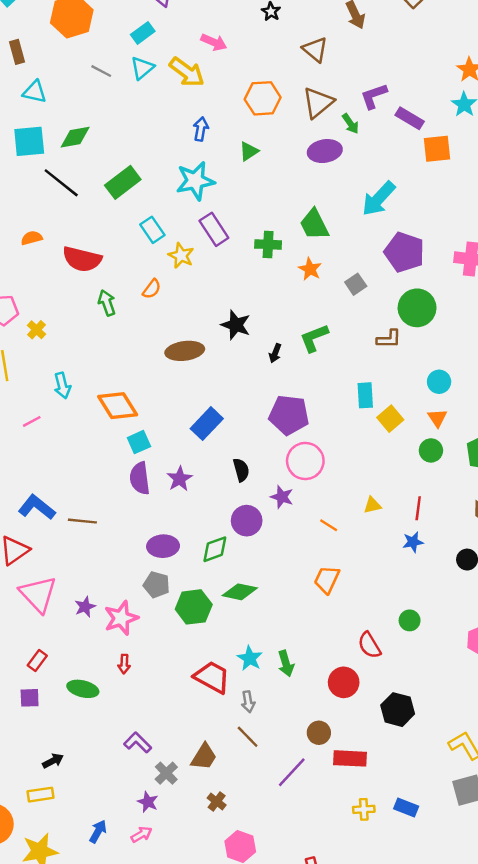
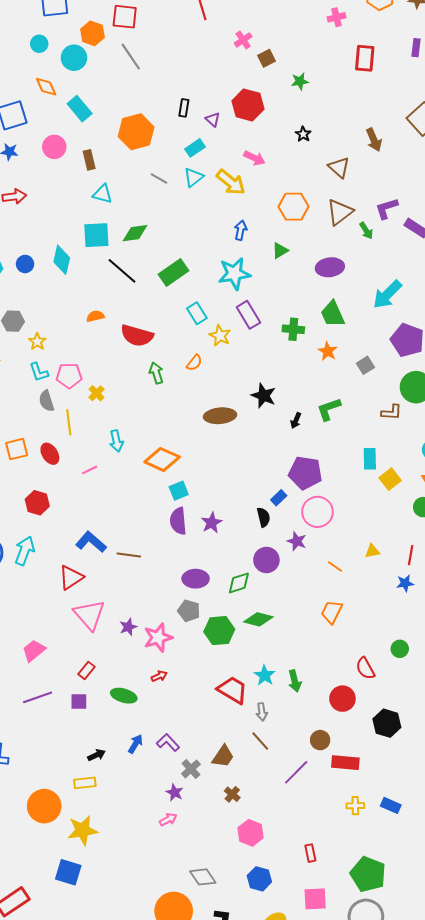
purple ellipse: (325, 151) -> (330, 267), moved
orange diamond: (118, 406) -> (162, 459), turned -36
blue rectangle: (207, 424) -> (279, 498), moved, size x0.6
red arrow: (124, 664) -> (159, 676), turned -119
blue arrow: (98, 831) -> (135, 744), moved

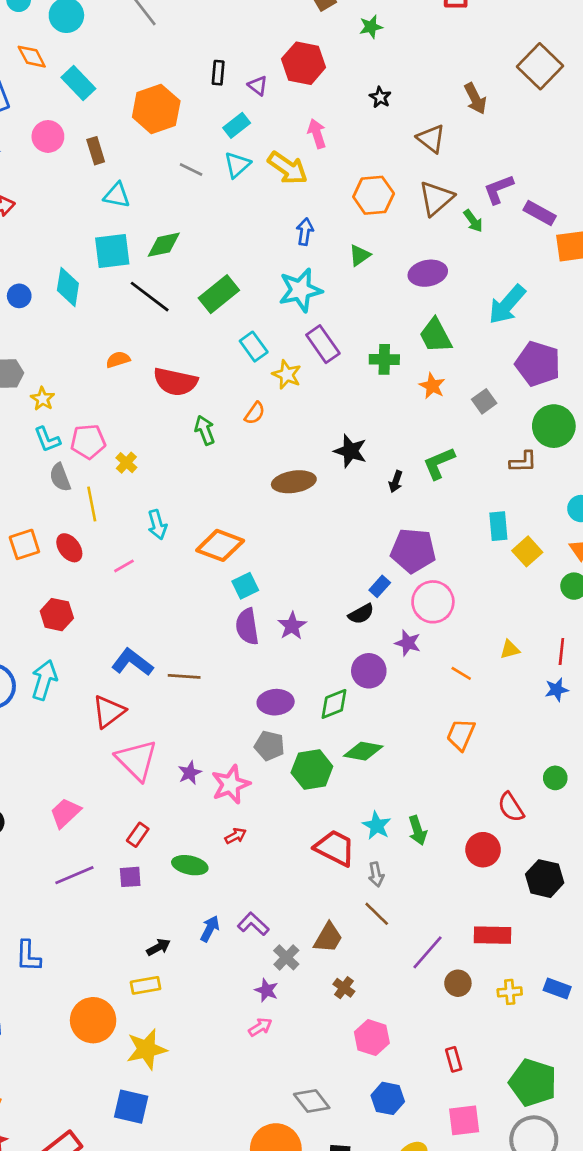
pink arrow: (254, 158) -> (317, 134), turned -130
black semicircle: (264, 517) -> (361, 614), turned 78
brown circle: (320, 740) -> (458, 983), moved

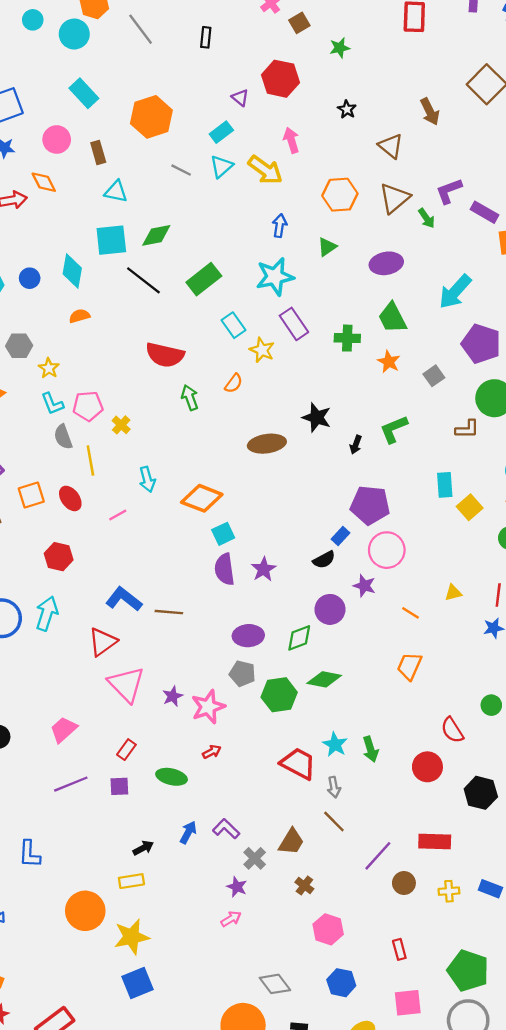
orange diamond: (32, 57) -> (44, 182), moved
black rectangle: (218, 73) -> (206, 37), moved
orange semicircle: (118, 360) -> (79, 316), moved
blue square: (131, 1107) -> (138, 983), moved, turned -36

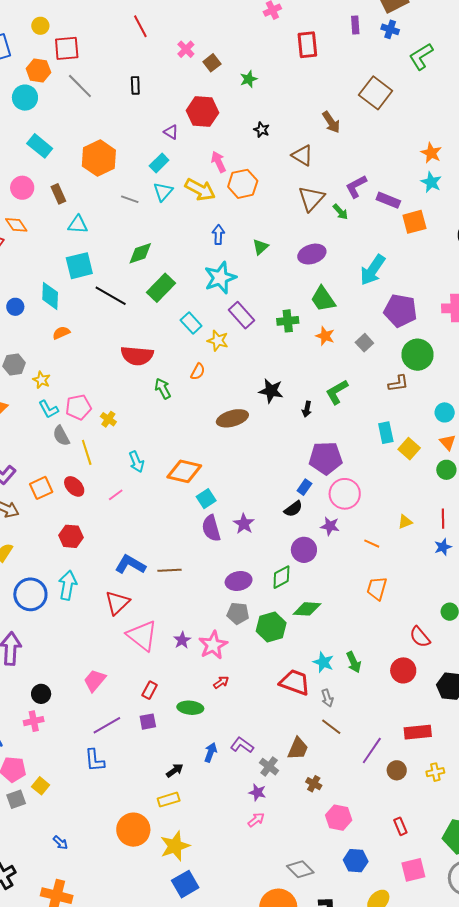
orange hexagon: (340, 195) -> (243, 184), moved
green diamond: (156, 235) -> (140, 253), moved
blue L-shape: (29, 854) -> (95, 760), moved

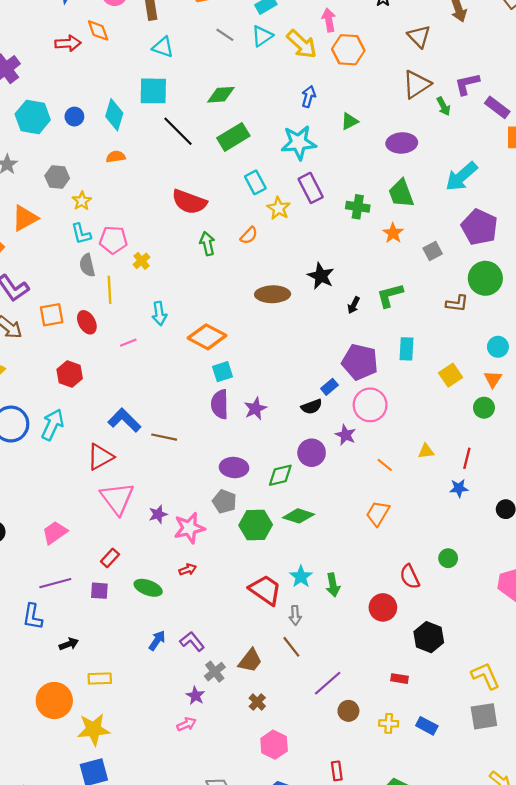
cyan rectangle: (386, 433) -> (406, 349), moved
red rectangle: (418, 732) -> (400, 679), moved, size x0.6
black arrow: (175, 770) -> (69, 644), moved

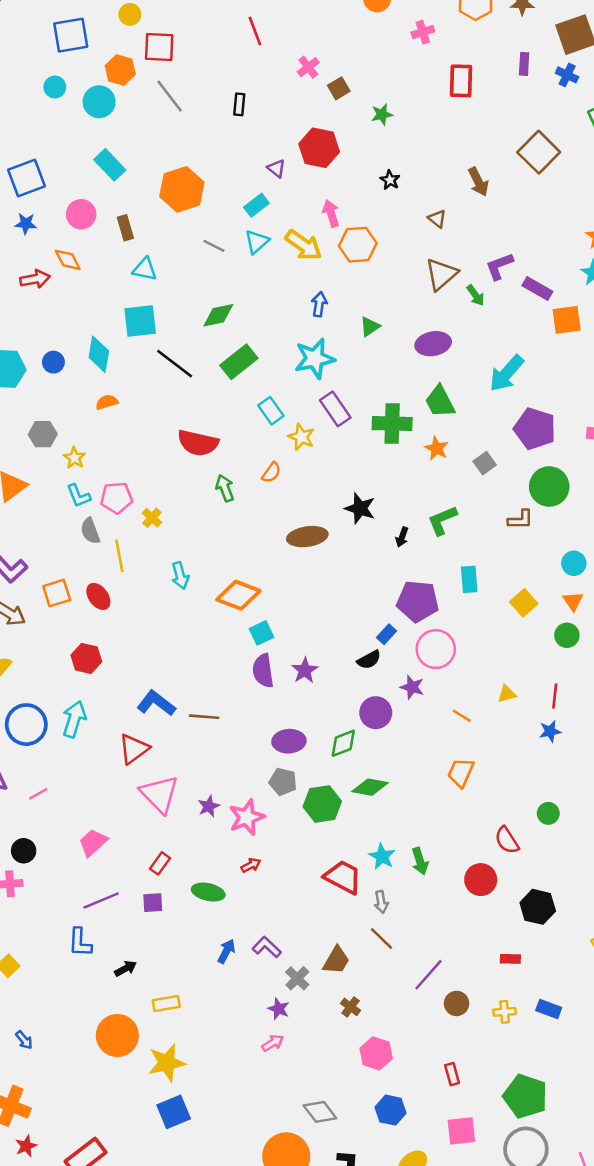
brown triangle: (419, 36) -> (437, 219), size x0.7
green cross: (358, 207) -> (392, 424), size x1.4
pink line: (128, 343) -> (38, 794), moved

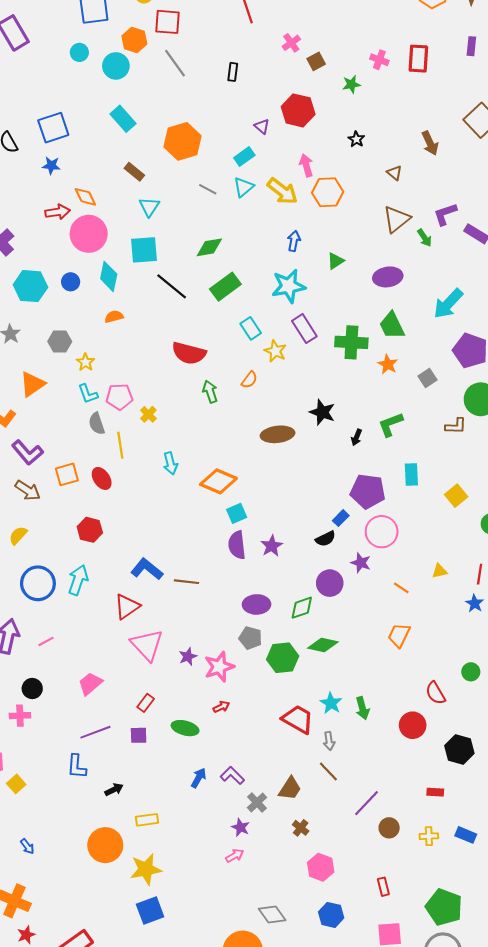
pink cross: (423, 32) -> (379, 60), moved, turned 36
pink circle: (81, 214) -> (89, 234), moved, size x1.5
brown rectangle: (125, 228) -> (134, 172), turned -36
cyan triangle: (145, 269) -> (149, 207), turned 50
blue star: (550, 731) -> (475, 603), turned -30

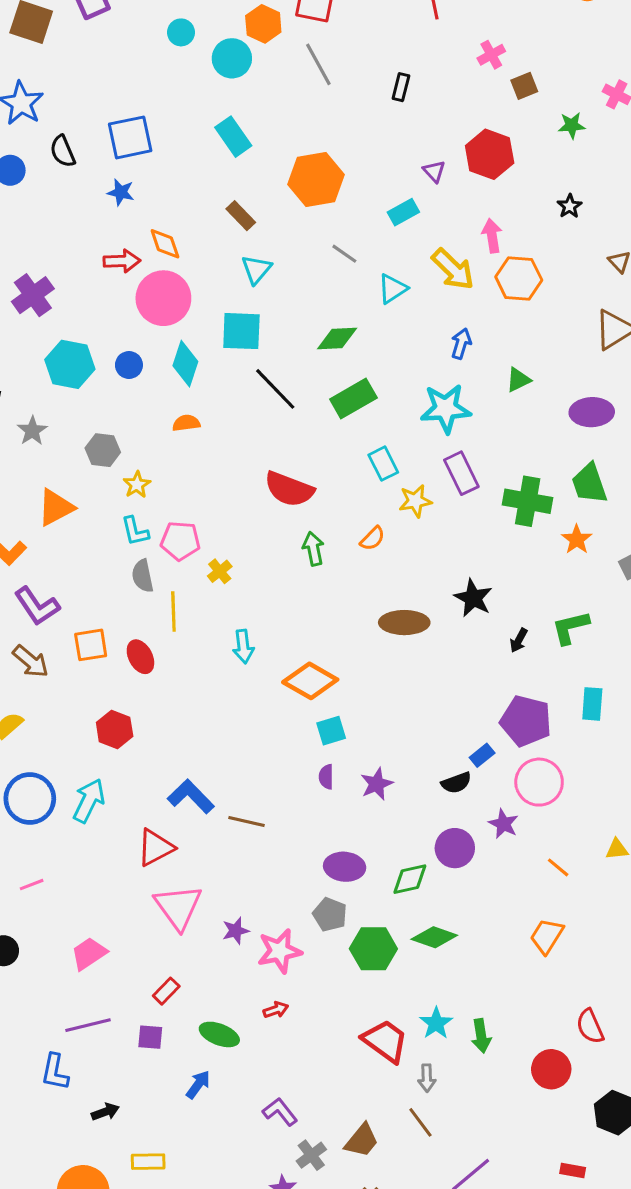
cyan triangle: (244, 187) -> (392, 289), moved
yellow star: (275, 351) -> (415, 501), turned 30
purple semicircle: (237, 545) -> (326, 777), size x0.6
blue arrow: (199, 778) -> (198, 1084), moved

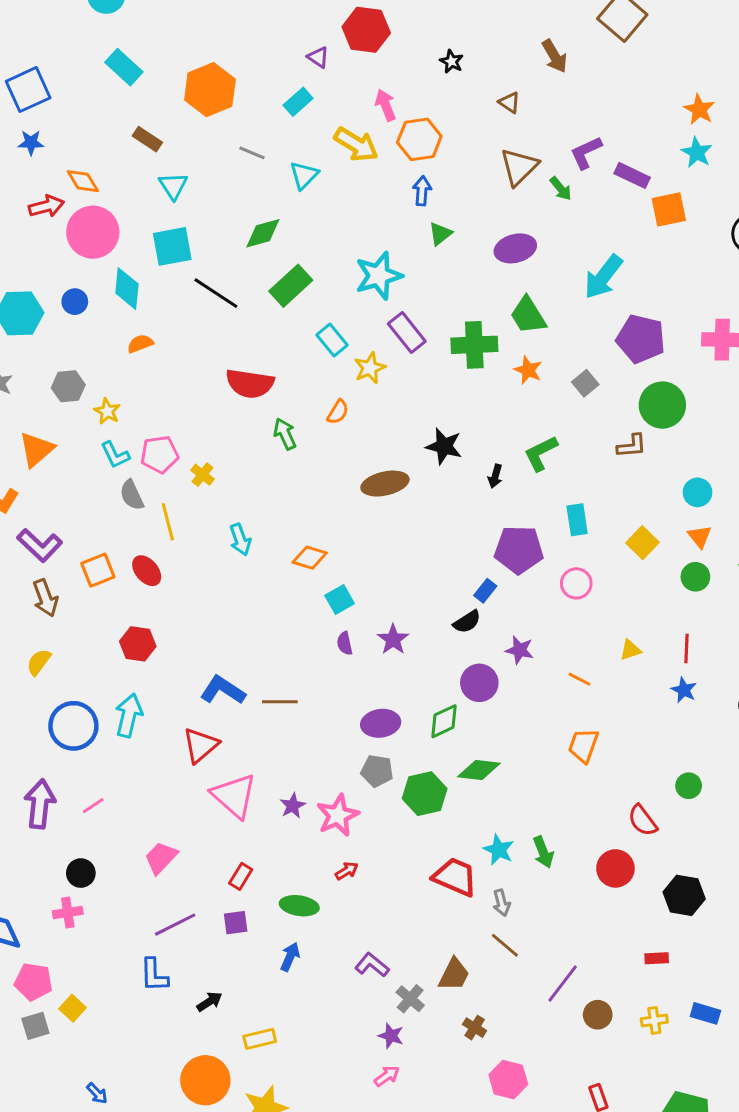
blue arrow: (461, 344) -> (422, 191), moved
brown arrow: (31, 661) -> (45, 598), turned 42
orange diamond: (310, 681) -> (310, 558), size x0.7
pink circle: (539, 782) -> (576, 583), moved, size x0.7

